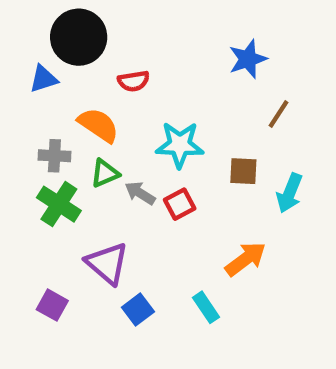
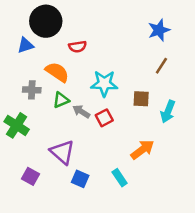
blue star: (248, 59) -> (159, 30), moved
green cross: (59, 204) -> (17, 125), moved
blue square: (138, 309) -> (80, 179), turned -30

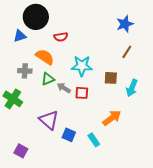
red square: (104, 118) -> (82, 93), turned 32
purple square: (31, 176) -> (21, 151), moved
blue square: (80, 179) -> (69, 135), moved

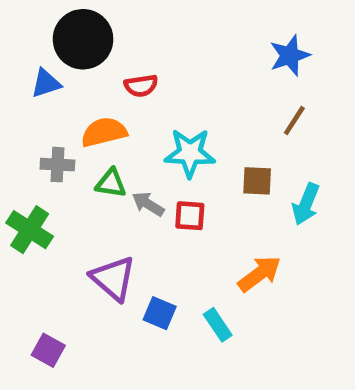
orange semicircle: (45, 57) -> (104, 132), turned -48
green triangle: (48, 79) -> (111, 183), turned 32

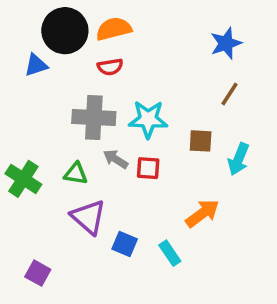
orange semicircle: (104, 132) -> (114, 29), moved
gray cross: (57, 165) -> (94, 117), moved, size x1.6
green triangle: (111, 183) -> (76, 174), moved

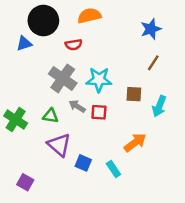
orange semicircle: (114, 29) -> (89, 16), moved
gray cross: (94, 117) -> (63, 78), turned 32

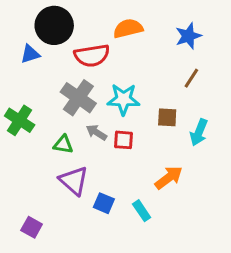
orange semicircle: (89, 16) -> (128, 28), moved
red semicircle: (74, 45) -> (92, 56), size x1.6
green cross: (16, 119) -> (20, 120), moved

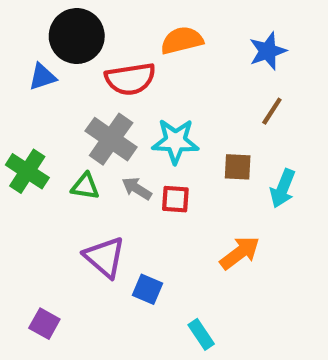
green triangle: (63, 144) -> (85, 186), moved
cyan rectangle: (142, 211) -> (201, 334), moved

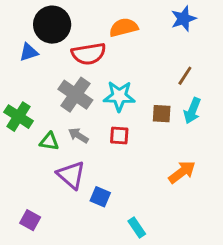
blue star: (268, 51) -> (183, 19), moved
green triangle: (85, 186) -> (49, 141), moved
gray arrow: (137, 188) -> (78, 136), moved
cyan arrow: (283, 188) -> (192, 111), moved
orange arrow: (240, 253) -> (182, 172), moved

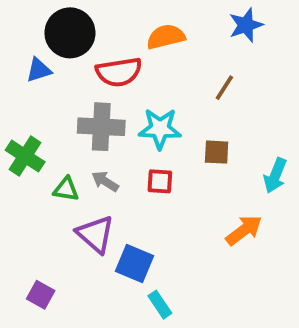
brown line: (185, 76) -> (224, 88), moved
gray cross: (75, 95) -> (101, 127), turned -32
cyan arrow: (192, 111) -> (275, 176), moved
blue square: (100, 197) -> (134, 263), size x1.4
cyan rectangle: (137, 227) -> (160, 305), moved

